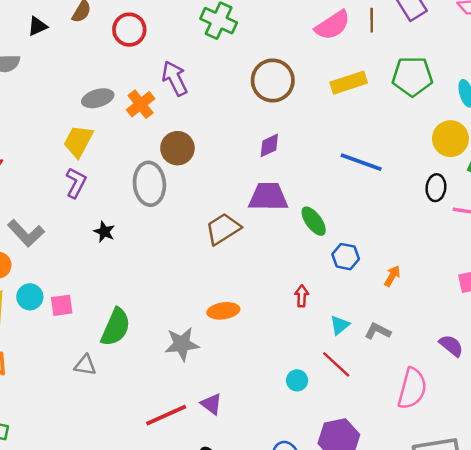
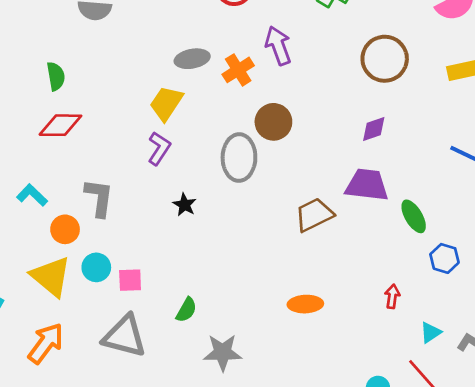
gray L-shape: (26, 233) -> (99, 198), turned -135
green semicircle: (116, 327) -> (186, 310), size x0.6
gray star: (182, 344) -> (223, 352), moved
gray triangle: (85, 365) -> (125, 336), moved, size x1.8

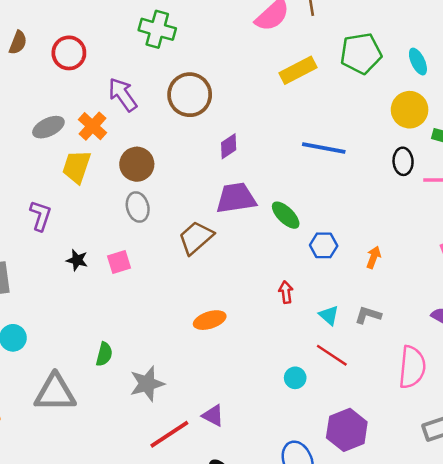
brown circle: (385, 59) -> (190, 95), moved
yellow trapezoid: (166, 103) -> (77, 167), moved
gray ellipse: (239, 158) -> (138, 207), moved, size x0.7
pink square: (130, 280) -> (119, 262), moved
cyan triangle: (431, 332) -> (329, 315), turned -30

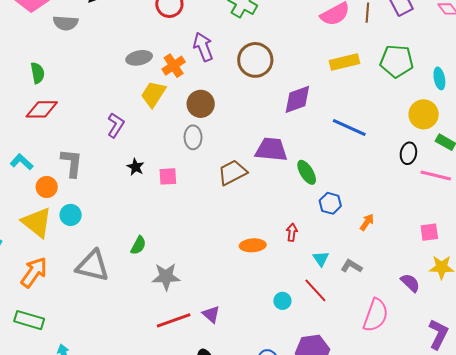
purple diamond: (229, 146) -> (297, 99), moved, size x1.5
orange ellipse: (210, 320) -> (253, 245), moved

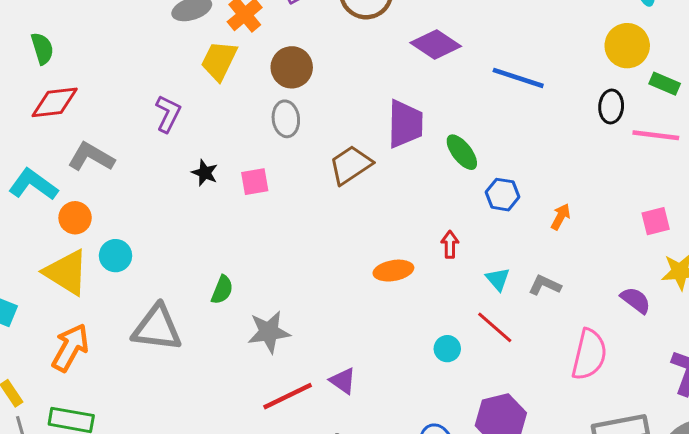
purple diamond: (297, 99) -> (436, 44), turned 60
purple trapezoid: (271, 150) -> (405, 124), turned 92
cyan L-shape: (22, 162) -> (33, 184), size x1.4
gray L-shape: (72, 163) -> (91, 157), moved, turned -60

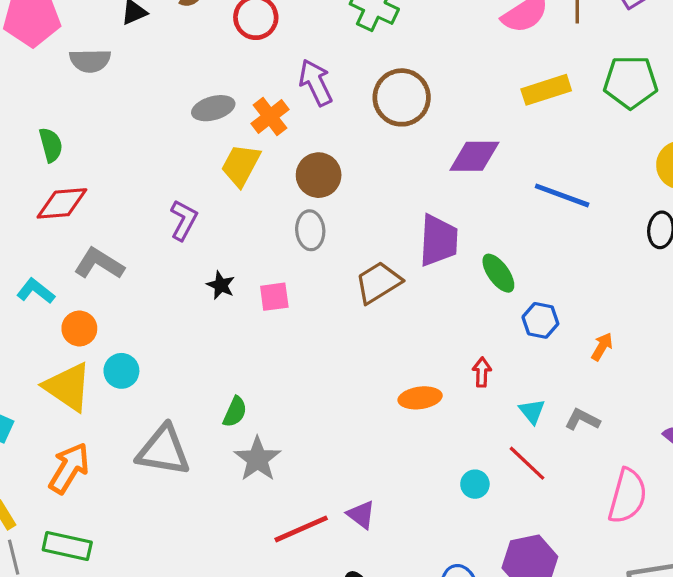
purple diamond: (436, 44) -> (474, 156), turned -36
cyan L-shape: (33, 184) -> (36, 291), size x0.7
gray star: (269, 332) -> (257, 459), moved, turned -30

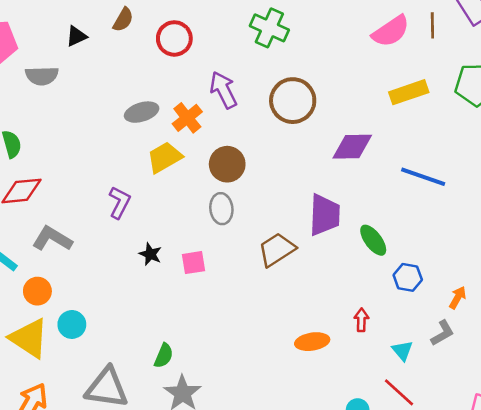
yellow trapezoid: (241, 165) -> (164, 157), turned 33
gray L-shape: (582, 420) -> (442, 333), moved, turned 124

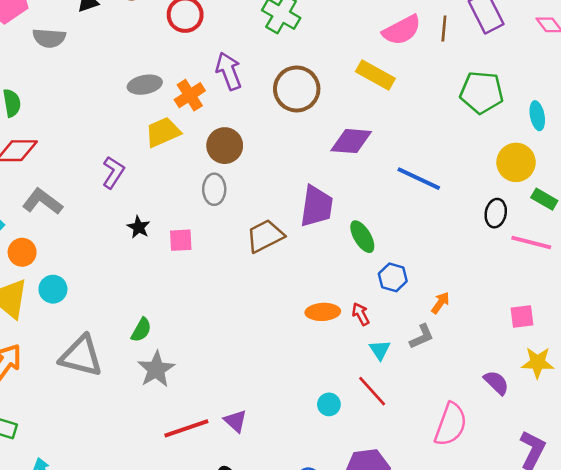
yellow rectangle: (409, 92) -> (375, 75), moved, turned 42
red arrow: (361, 320) -> (361, 314), moved, turned -35
orange ellipse: (312, 342) -> (323, 312), moved

